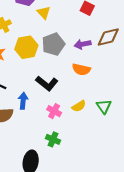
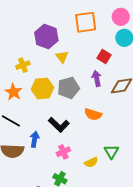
purple arrow: (83, 44) -> (97, 78), moved, turned 84
yellow semicircle: (79, 106) -> (91, 162), moved
pink cross: (54, 111) -> (63, 152), turned 32

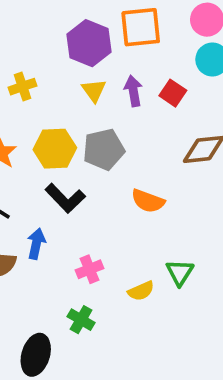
purple hexagon: (46, 36) -> (89, 43), moved
yellow cross: (23, 65) -> (22, 87), moved
purple arrow: (97, 78) -> (133, 91), moved
black L-shape: (59, 125) -> (65, 198), moved

